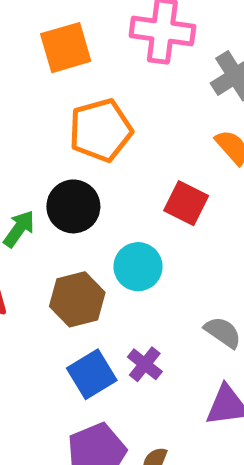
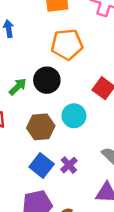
blue square: (92, 374) -> (42, 165), turned -30

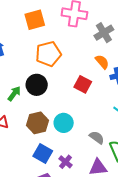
cyan circle: (74, 116) -> (64, 123), moved
purple cross: (69, 165) -> (65, 162), moved

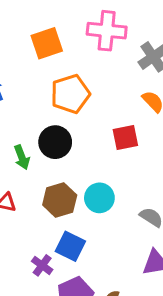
red square: (83, 84) -> (125, 138), turned -36
green arrow: (14, 94) -> (22, 157), turned 126
purple cross: (65, 162) -> (42, 265), moved

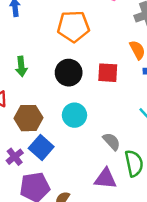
black circle: (55, 142) -> (69, 73), moved
brown hexagon: (60, 200) -> (29, 118), moved

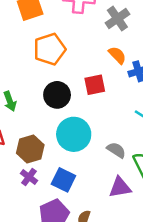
cyan circle: (74, 115) -> (74, 134), size x1.4
blue square: (41, 147) -> (63, 180), moved
purple cross: (15, 157) -> (29, 177), moved

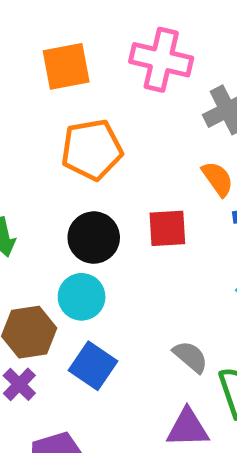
cyan circle: (74, 134) -> (82, 297), moved, size x0.7
blue square: (63, 180) -> (93, 366), moved

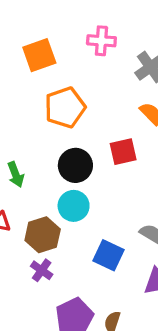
pink cross: (161, 60) -> (101, 41), size x0.7
blue square: (93, 366) -> (108, 255), moved

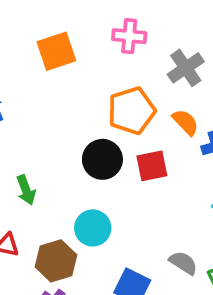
orange pentagon: (65, 107) -> (132, 111), moved
black circle: (75, 165) -> (102, 159), moved

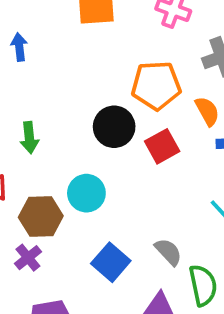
red square: (152, 166) -> (162, 146), turned -32

